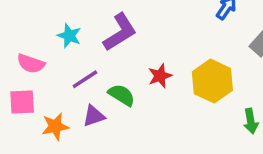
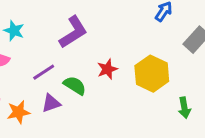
cyan star: (69, 36) -> (14, 31), moved

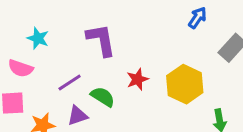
purple L-shape: (73, 32) -> (101, 40), turned -68

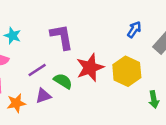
blue arrow: (197, 18) -> (134, 29), moved
red star: (137, 79) -> (90, 68), size x1.6

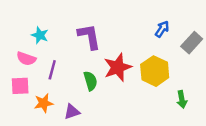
purple line: (37, 70) -> (52, 70), moved, turned -42
green semicircle: (63, 81) -> (90, 81), turned 42
purple triangle: (43, 96) -> (72, 112), moved

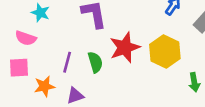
purple line: (52, 70) -> (67, 62), moved

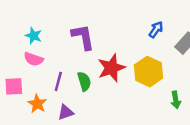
pink semicircle: (26, 38) -> (34, 59), moved
orange star: (44, 86) -> (37, 104), turned -30

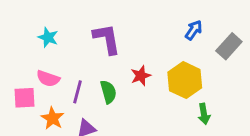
pink semicircle: (34, 59) -> (48, 79), moved
red star: (111, 68) -> (141, 76), size x0.6
green arrow: (176, 100) -> (204, 114), moved

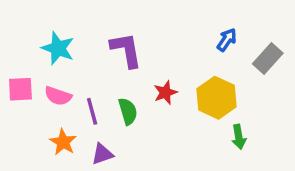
cyan star: (48, 37) -> (58, 48), size x1.4
purple line: (77, 92) -> (92, 111), turned -30
pink square: (25, 98) -> (20, 89), moved

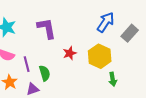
blue arrow: (227, 40) -> (106, 22), size x1.5
green semicircle: (128, 111) -> (45, 73), moved

